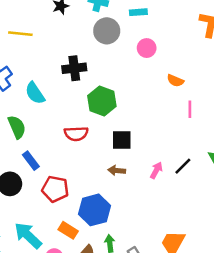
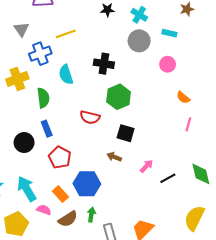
yellow line: (20, 34) -> (66, 34), moved, turned -42
black line: (183, 166) -> (168, 178), moved

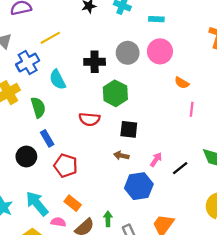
gray circle: (139, 41) -> (128, 53), moved
pink circle: (168, 64) -> (160, 51), size x1.5
blue hexagon: (87, 184) -> (139, 186), moved

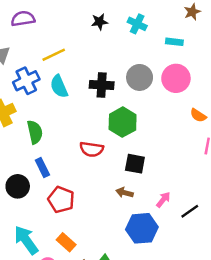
cyan semicircle: (58, 80) -> (59, 86), moved

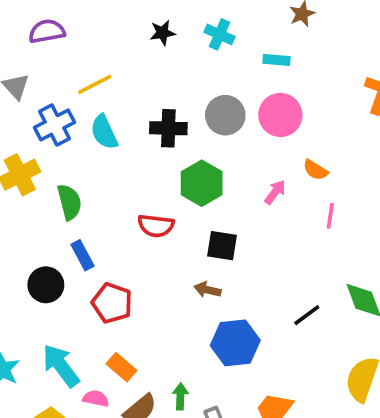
pink arrow: (163, 200) -> (275, 192), moved

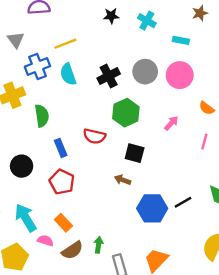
black cross: (168, 128) -> (109, 76), turned -35
orange semicircle: (315, 170) -> (207, 108), moved
blue rectangle: (82, 255) -> (61, 148), moved
blue hexagon: (235, 343) -> (152, 208), moved

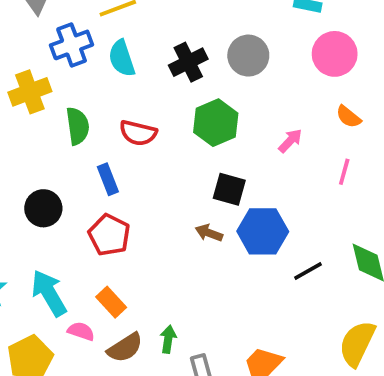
pink circle: (180, 75) -> (335, 54), moved
red semicircle: (94, 136) -> (138, 133), moved
blue hexagon: (152, 208) -> (263, 231), moved

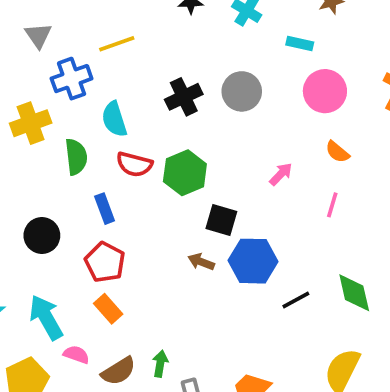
cyan semicircle: (122, 58) -> (114, 119), moved
green hexagon: (216, 123) -> (185, 173), moved
orange rectangle: (111, 302) -> (108, 309), moved

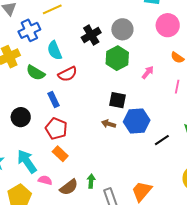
green semicircle: (76, 157) -> (36, 73), turned 132
red semicircle: (134, 164) -> (68, 74), turned -36
green hexagon: (185, 173) -> (117, 58), moved

